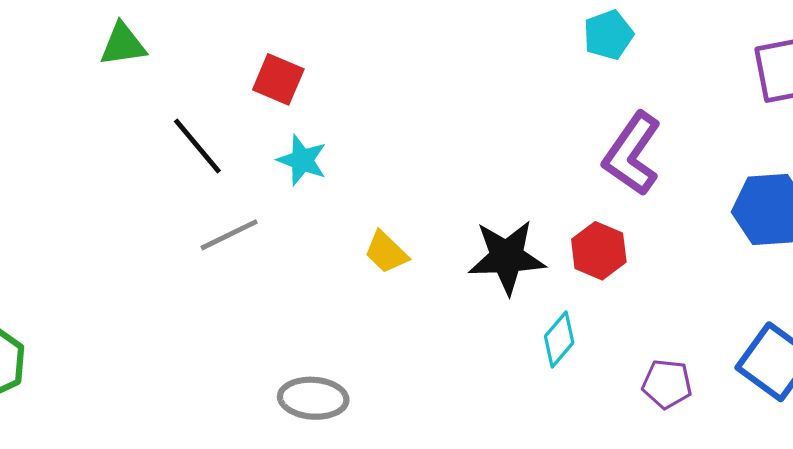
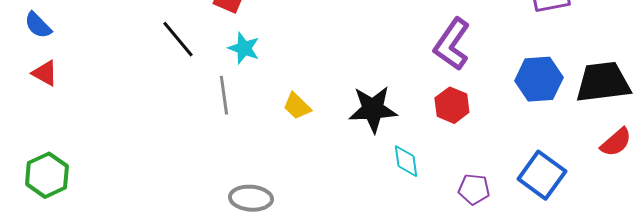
gray line: (229, 235) -> (224, 95), moved, turned -72
red hexagon: (599, 251) -> (452, 105), moved
cyan diamond: (559, 340) -> (406, 161), turned -48

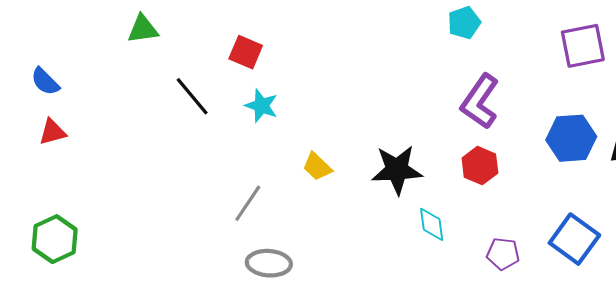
red triangle: (45, 73) -> (53, 132), turned -44
gray line: (224, 95) -> (248, 203), moved, turned 42

